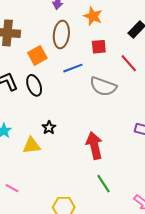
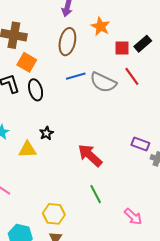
red square: (99, 47) -> (122, 48), moved
orange square: (37, 55) -> (27, 62), moved, turned -36
gray semicircle: (103, 86) -> (103, 82), moved
red arrow: (94, 146) -> (90, 155), turned -40

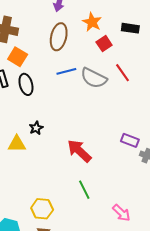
black rectangle: (143, 44) -> (130, 28), moved, turned 48
red square: (122, 48) -> (104, 44), moved, turned -35

